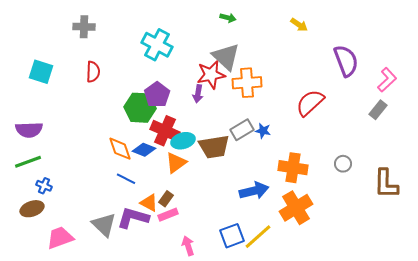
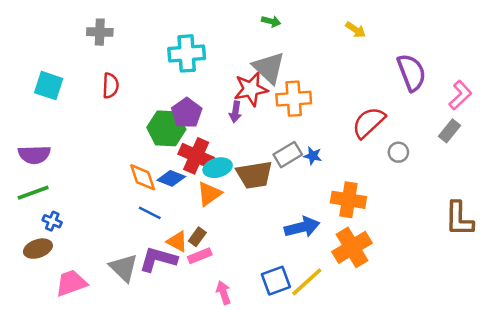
cyan cross: (157, 45) -> (187, 53), turned -32
gray circle: (343, 164) -> (398, 152), moved

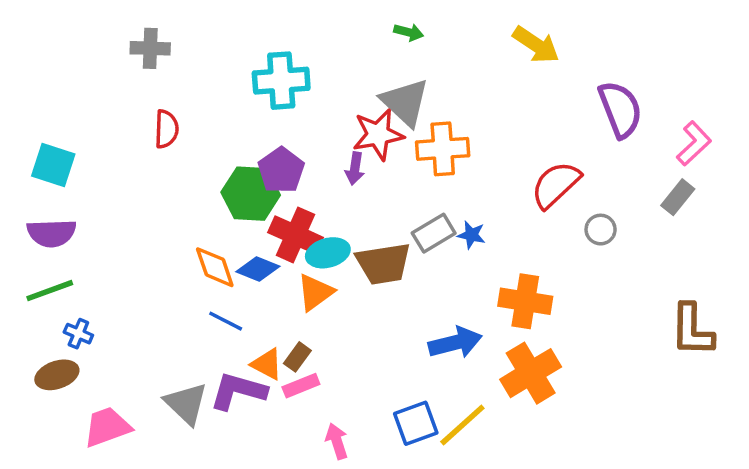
yellow arrow: (356, 30) -> (536, 45), size x1.5
cyan square: (49, 86) -> (53, 165), moved

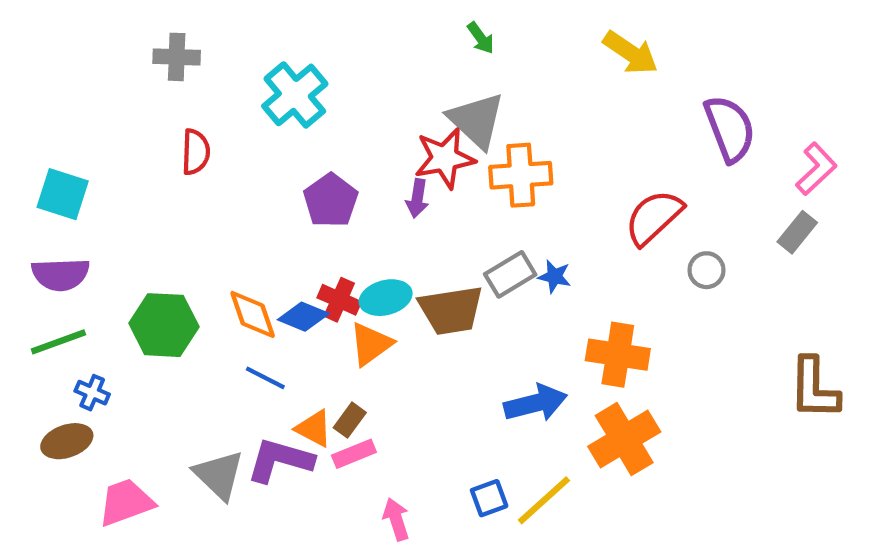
green arrow: (409, 32) -> (481, 38), turned 40
cyan cross: (281, 81) -> (295, 95), moved, turned -36
green hexagon: (251, 194) -> (164, 325), moved
red cross: (296, 235) -> (339, 300), moved, size x0.7
blue square: (416, 423) -> (489, 498), size x0.7

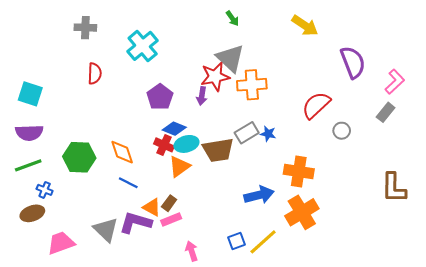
blue diamond: (303, 317) -> (174, 129), moved

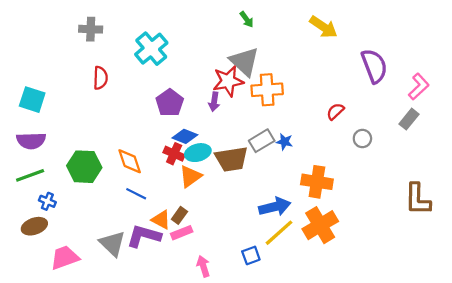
red semicircle: (316, 105) -> (335, 111), size x0.6
yellow line: (263, 242) -> (279, 233), moved

